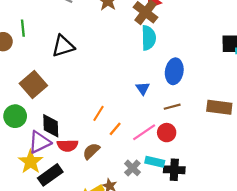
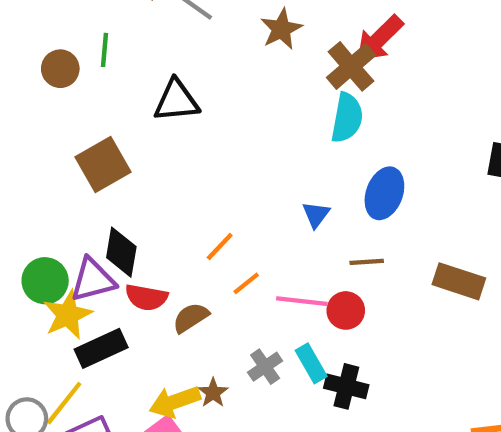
green circle: (15, 116) -> (45, 281), moved
pink line: (144, 132) -> (302, 301), turned 30
cyan rectangle: (155, 162) -> (311, 363), turned 36

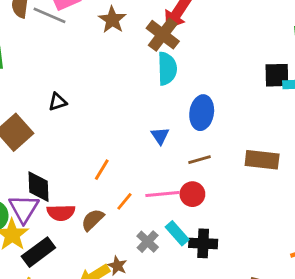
black triangle: (176, 101) -> (58, 102), moved, size x0.6
purple triangle: (93, 280) -> (24, 209), turned -32
orange line: (246, 283) -> (124, 201), moved

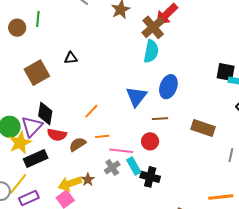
blue triangle: (160, 136) -> (136, 96), size x1.6
pink line: (163, 194) -> (121, 151), moved
orange line: (124, 201) -> (102, 136), turned 32

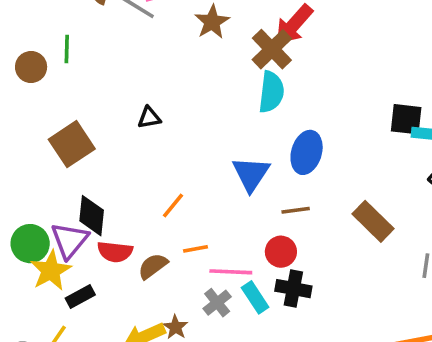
black triangle: (71, 58) -> (149, 118), moved
brown rectangle: (203, 128) -> (373, 221), turned 30
black rectangle: (36, 159) -> (80, 297), size x0.7
black cross: (150, 177) -> (293, 289), moved

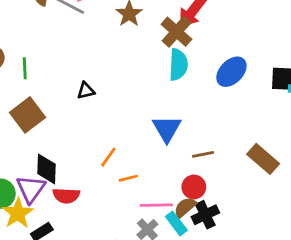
green line: (67, 49) -> (25, 68), moved
blue ellipse: (307, 152) -> (231, 72), moved, turned 32
orange line: (196, 249) -> (128, 178), moved
brown semicircle: (153, 266) -> (185, 207), moved
black cross: (293, 289) -> (205, 215), turned -32

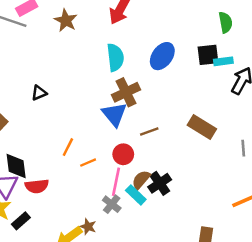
brown cross: (177, 32) -> (126, 92), moved, turned 32
red circle: (194, 187) -> (123, 154), moved
pink line: (156, 205) -> (116, 182), turned -68

